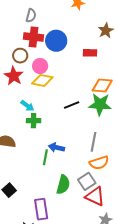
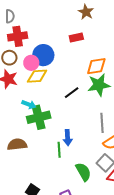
blue circle: (56, 41) -> (43, 55), moved
green cross: (34, 121) -> (39, 117), size x1.6
blue arrow: (57, 148) -> (68, 138), turned -91
green semicircle: (63, 185) -> (83, 172), turned -30

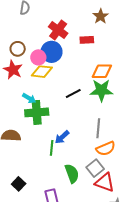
red cross: (18, 36) -> (58, 30), moved, turned 36
blue arrow: (68, 138) -> (62, 137), turned 42

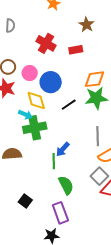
blue circle: (51, 52) -> (51, 82), moved
yellow diamond: (42, 72) -> (36, 101), moved, turned 75
green semicircle: (72, 173) -> (66, 185), moved

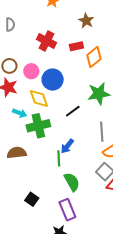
orange diamond: (94, 79) -> (94, 57), moved, turned -30
black line: (69, 105) -> (73, 111), moved
cyan arrow: (25, 115) -> (20, 113), moved

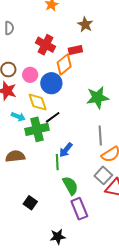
orange diamond: (94, 57) -> (64, 64), moved
black line: (73, 111) -> (53, 117), moved
purple rectangle: (67, 210) -> (79, 209), moved

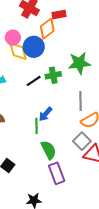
yellow diamond: (38, 102) -> (18, 51), moved
green cross: (37, 129) -> (53, 75), moved, size x0.7

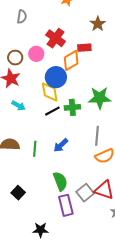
pink circle: (13, 38) -> (36, 54), moved
yellow diamond: (18, 51) -> (50, 92), moved
green line: (36, 126) -> (35, 149), moved
gray square: (82, 141) -> (85, 193), moved

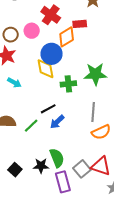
black line: (52, 111) -> (48, 109), moved
green line: (35, 149) -> (31, 126), turned 42
black star: (40, 230) -> (41, 166), moved

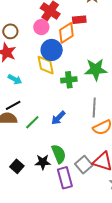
pink circle: (32, 31) -> (41, 27), moved
black line: (48, 109) -> (13, 105), moved

